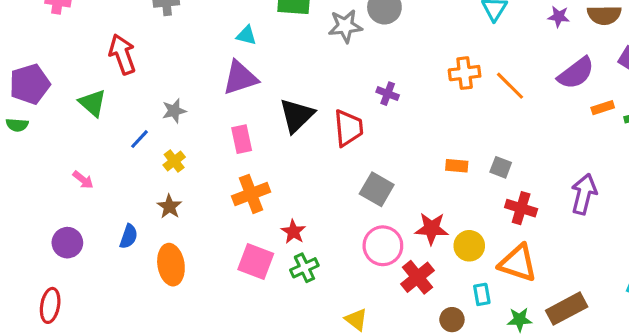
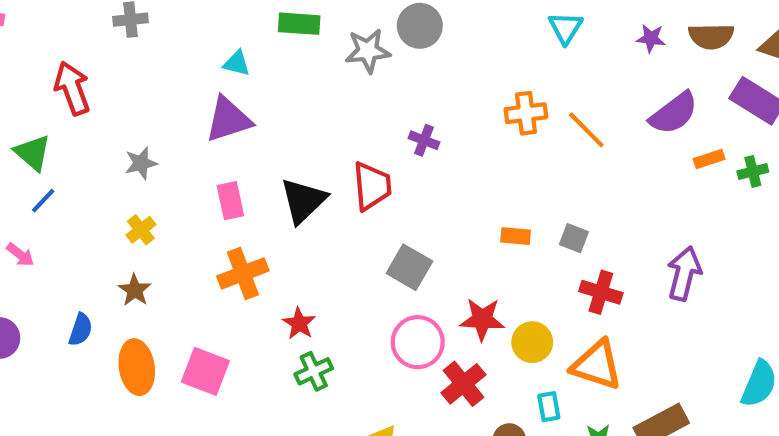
black triangle: (297, 115) -> (303, 201), moved
blue line: (140, 139) -> (43, 201), moved
pink square: (256, 261) -> (205, 371), moved

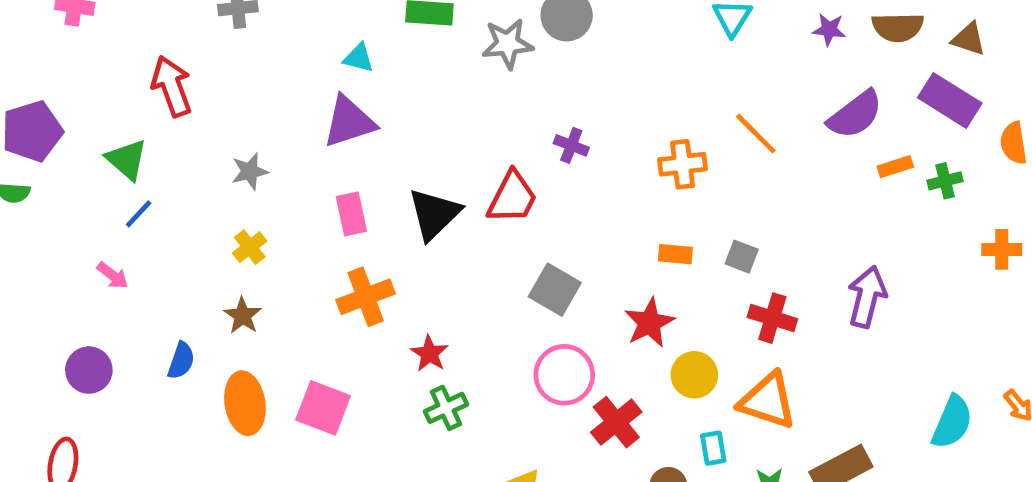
orange cross: (526, 113) -> (682, 164), moved
red trapezoid: (372, 186) -> (512, 197), turned 32
red star: (482, 319) -> (649, 323), moved, turned -30

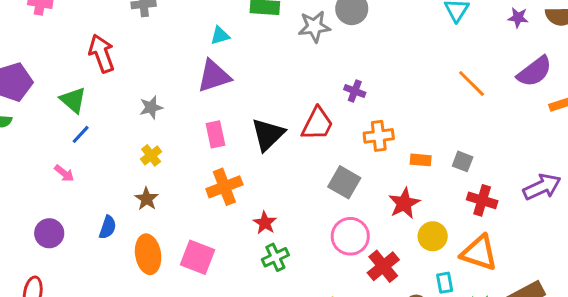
cyan triangle: (358, 58) -> (220, 36), turned -30
orange cross: (682, 164) -> (379, 136), moved
purple arrow: (867, 297) -> (542, 187), turned 51

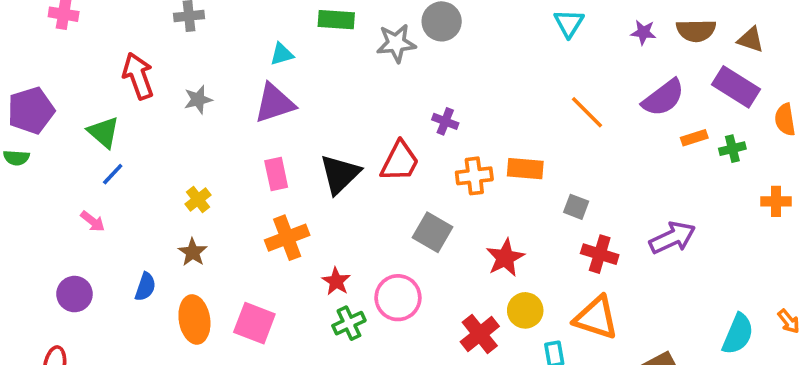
gray star: (151, 107) -> (198, 100), moved
orange rectangle: (421, 160) -> (525, 169), moved, size x1.4
pink circle: (350, 236) -> (398, 298), moved
yellow circle: (433, 236) -> (525, 310), moved

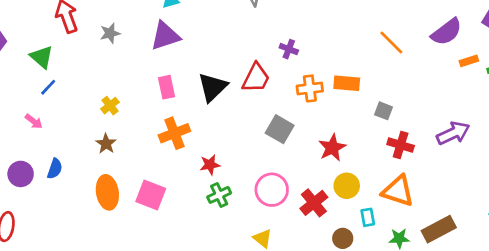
red star: (336, 281) -> (210, 165), turned 30
blue semicircle: (145, 287) -> (55, 169), moved
pink circle: (398, 298) -> (272, 190), moved

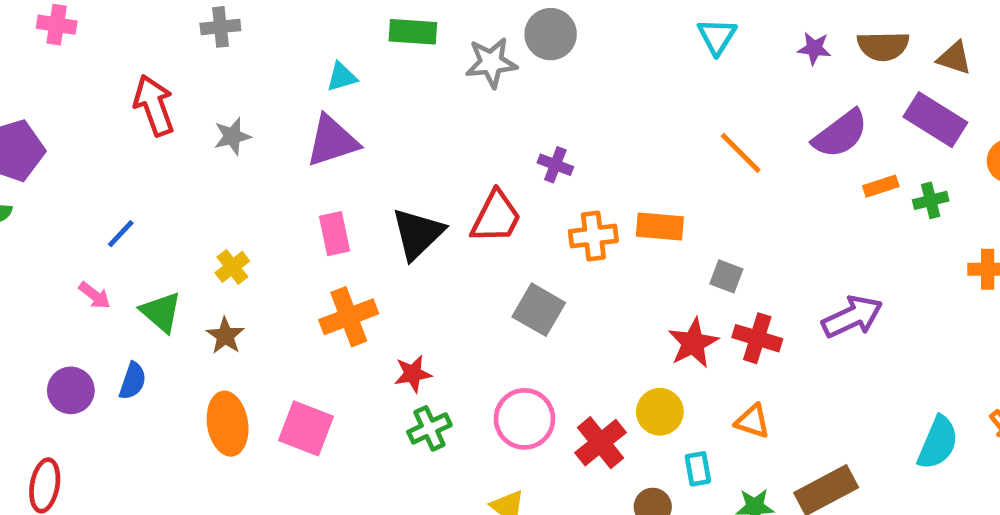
green triangle: (42, 57) -> (161, 312), moved
red star: (332, 148) -> (693, 343), moved
orange triangle: (398, 191) -> (753, 421), size x0.6

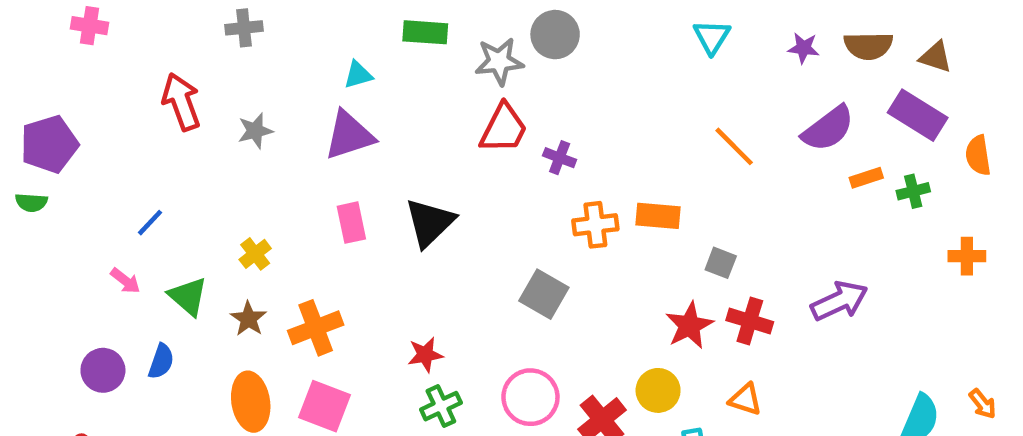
red trapezoid: (496, 217) -> (504, 129), moved
orange cross: (349, 317) -> (316, 328), moved

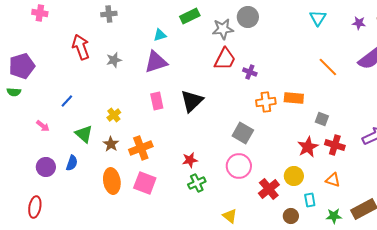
green rectangle: (425, 32) -> (190, 16), turned -30
pink arrow: (125, 281) -> (43, 126), moved
pink circle: (530, 397) -> (239, 166), moved

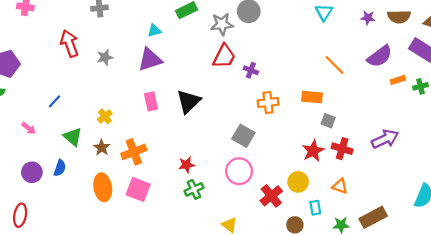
orange rectangle: (294, 98) -> (312, 97), moved

